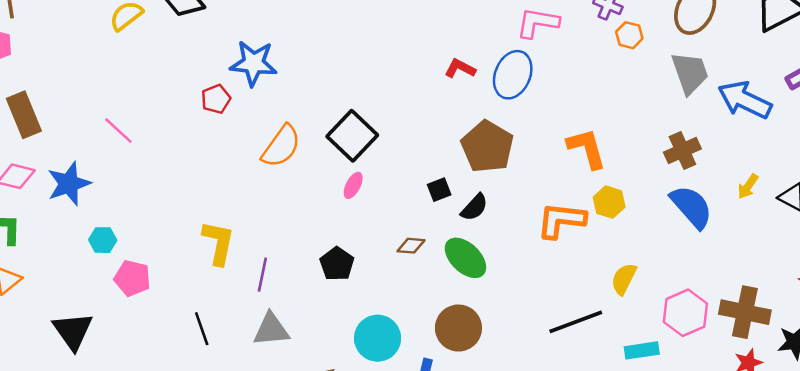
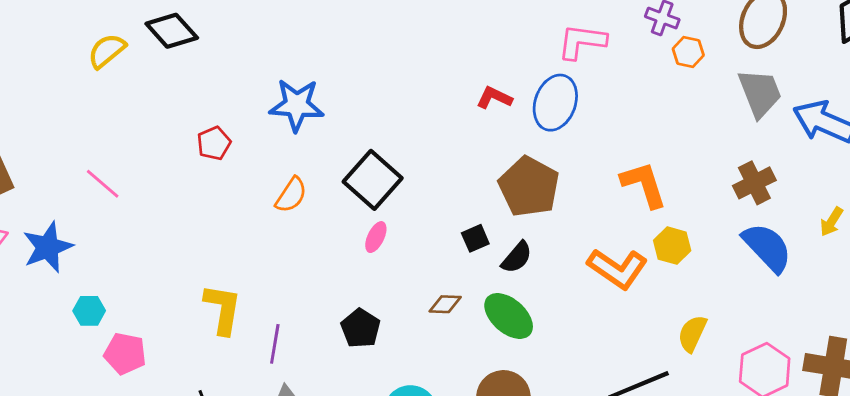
blue star: (254, 63) -> (297, 105), moved
orange semicircle: (281, 146) -> (291, 195), size x0.7
orange L-shape: (561, 220) -> (617, 269), turned -150

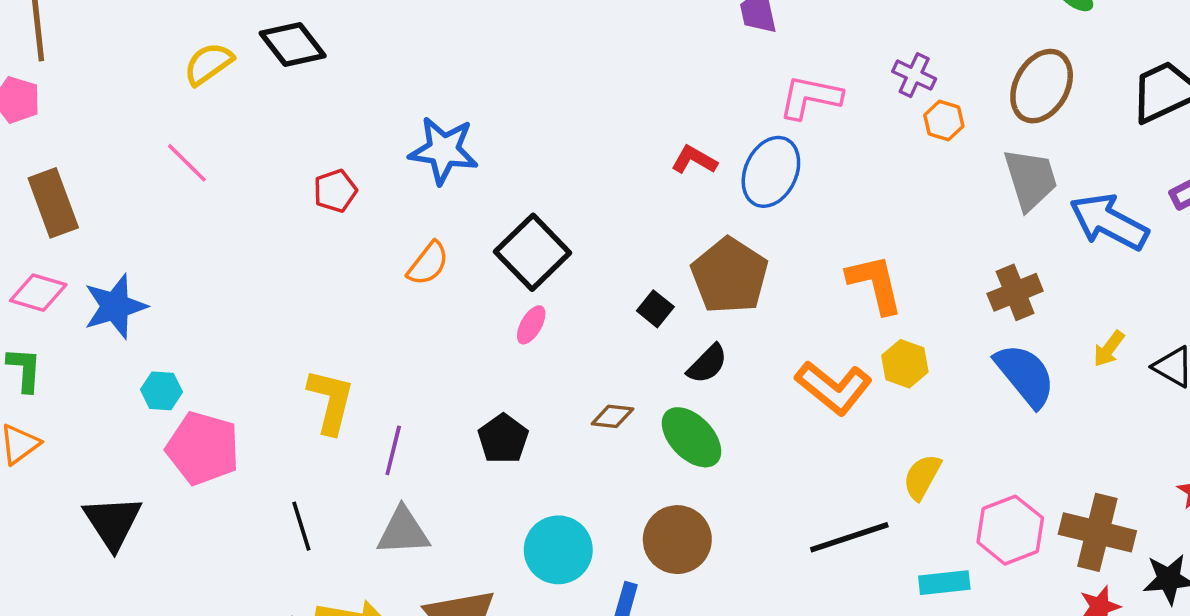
pink line: (103, 184) -> (187, 163), moved
black square: (475, 238) -> (655, 309), moved, turned -32
pink pentagon: (125, 354) -> (203, 448), size x1.4

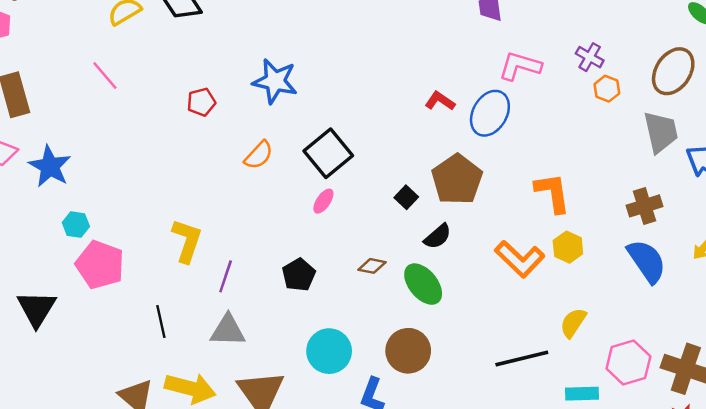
blue star: (115, 306) -> (50, 166), turned -30

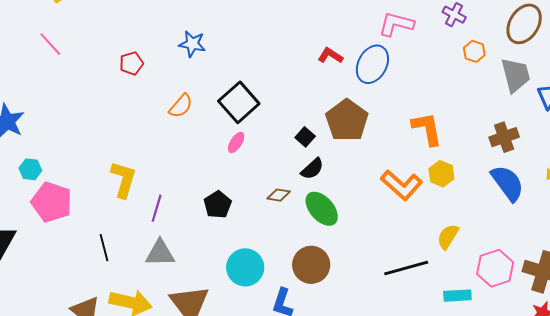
blue star: (275, 81) -> (192, 44), size x0.7
orange hexagon: (607, 89) -> (474, 51), moved
black semicircle: (438, 236) -> (312, 169), moved

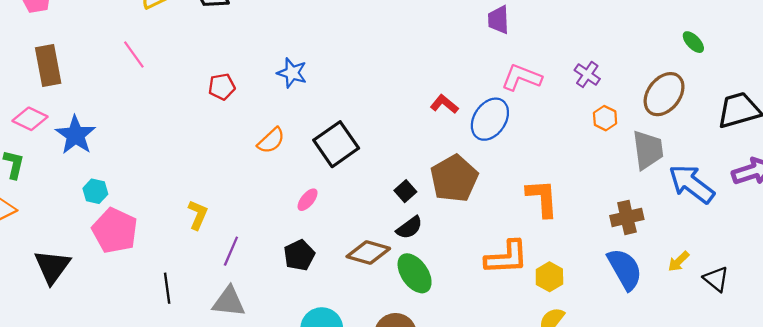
pink ellipse: (236, 142) -> (308, 200), moved
yellow hexagon: (441, 174) -> (549, 277), moved
yellow L-shape: (123, 179) -> (198, 215), size x0.7
orange L-shape: (401, 185) -> (506, 257), turned -51
brown diamond: (279, 195) -> (368, 253), size x1.6

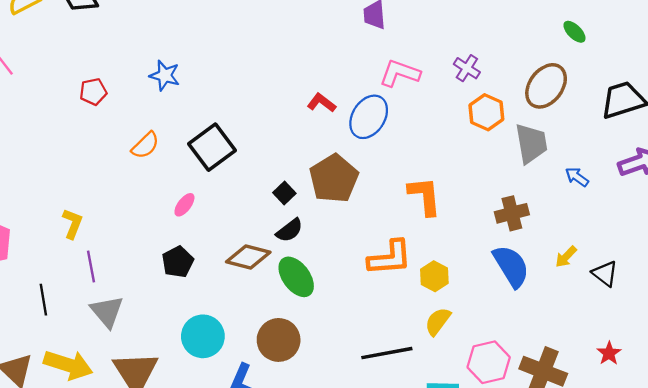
orange hexagon: (605, 118) -> (486, 112), size x1.4
blue arrow: (691, 184) -> (577, 177), size x0.5
purple line: (231, 251) -> (91, 266), moved, turned -32
gray triangle: (229, 302) -> (107, 312), turned 45

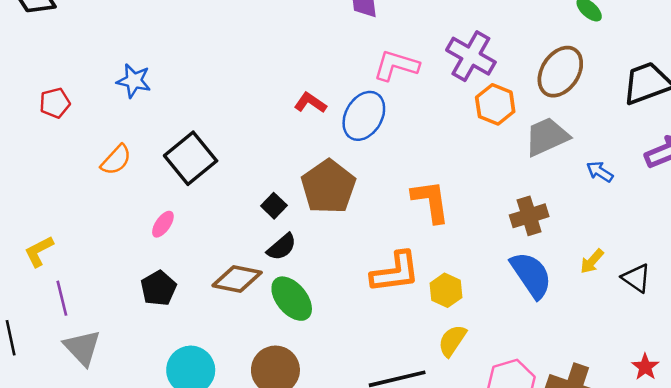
purple cross: (467, 68) -> (471, 56), size x1.6
gray trapezoid: (531, 143) -> (547, 137), turned -102
yellow L-shape: (72, 224) -> (39, 251), turned -136

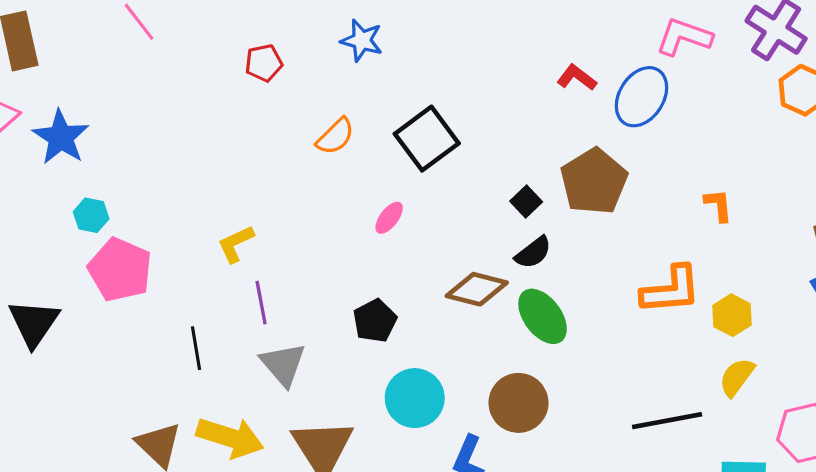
orange L-shape: (431, 201) -> (718, 205), size x0.6
black pentagon: (158, 288) -> (375, 321), moved

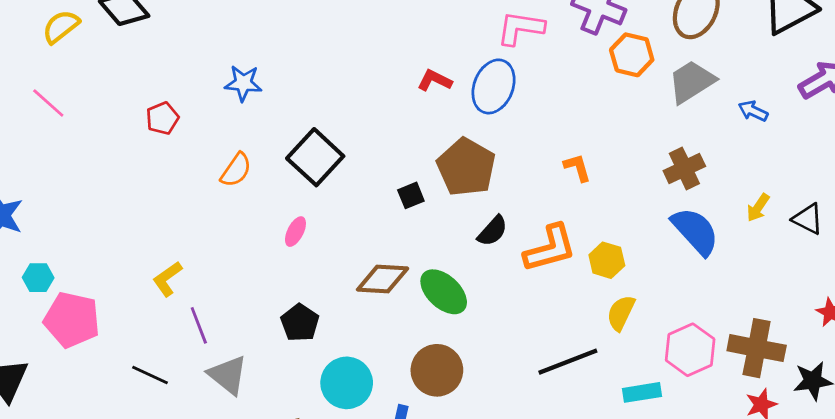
black square: (526, 201) -> (411, 195), turned 32
black semicircle: (533, 253) -> (493, 231), moved
black line: (196, 348) -> (150, 375), turned -45

